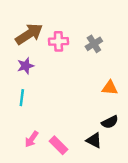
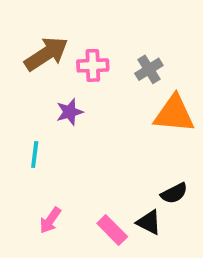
purple star: (25, 66) -> (70, 112), moved
orange triangle: (110, 88) -> (174, 114), moved, size x1.6
pink rectangle: (58, 145) -> (112, 230), moved

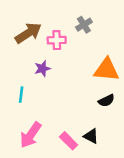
gray cross: (149, 69) -> (84, 25), moved
black semicircle: (174, 193) -> (106, 101), moved
pink arrow: (50, 220) -> (31, 135), size x1.6

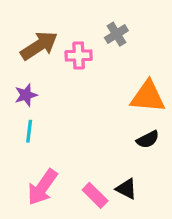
purple star: (42, 69) -> (26, 95), moved

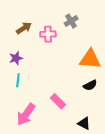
brown arrow: (39, 46) -> (24, 28), size x0.7
black triangle: (126, 189) -> (84, 123), moved
pink rectangle: (95, 195) -> (58, 101), moved

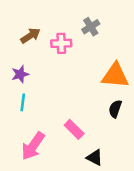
black semicircle: (90, 85) -> (115, 109), turned 136
black triangle: (84, 123) -> (95, 158), moved

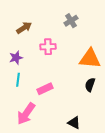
pink cross: (61, 43) -> (48, 47), moved
pink rectangle: (74, 129) -> (45, 89), moved, turned -70

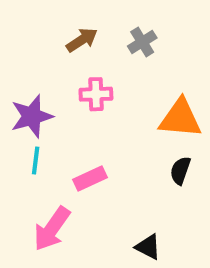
brown arrow: (24, 28) -> (82, 40), moved
purple star: (16, 58) -> (32, 116), size x1.5

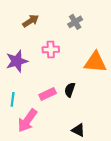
brown arrow: (82, 40) -> (31, 21), moved
cyan line: (36, 160) -> (13, 99), moved
black semicircle: (180, 171) -> (70, 90), moved

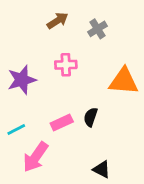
brown arrow: (31, 21) -> (58, 21), moved
cyan line: (13, 99) -> (16, 129), turned 56

